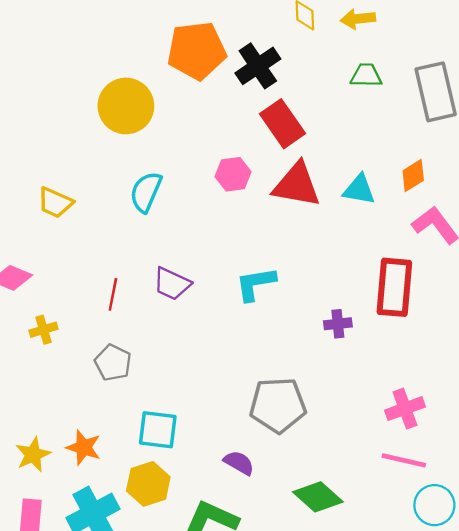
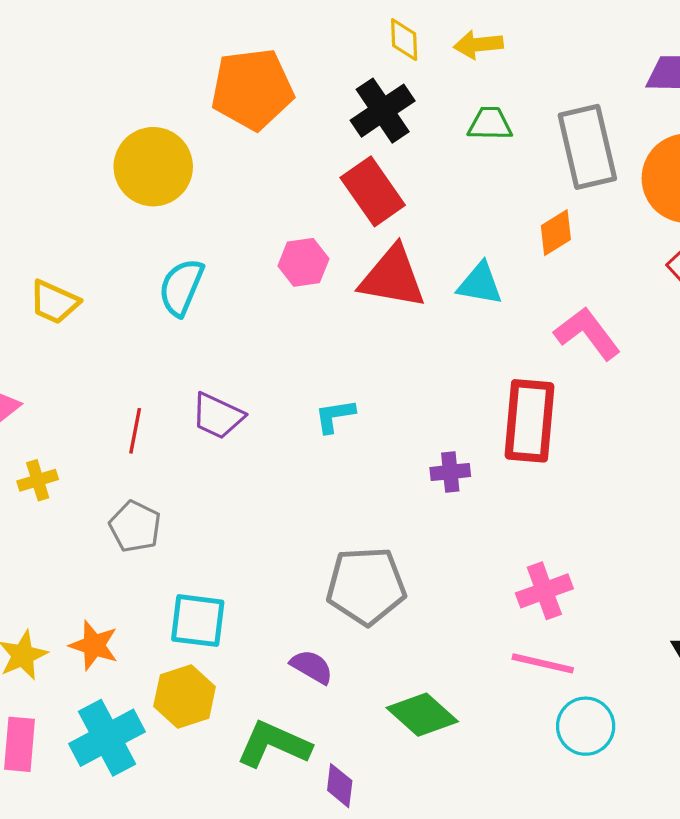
black cross: (258, 66) -> (383, 111), moved
orange diamond: (413, 175) -> (556, 233), moved
cyan L-shape: (255, 284) -> (335, 416), size x0.7

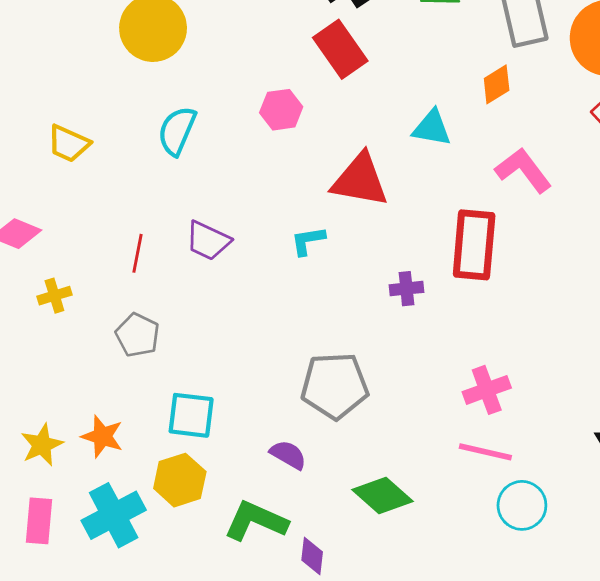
red triangle: (393, 277) -> (360, 180), moved

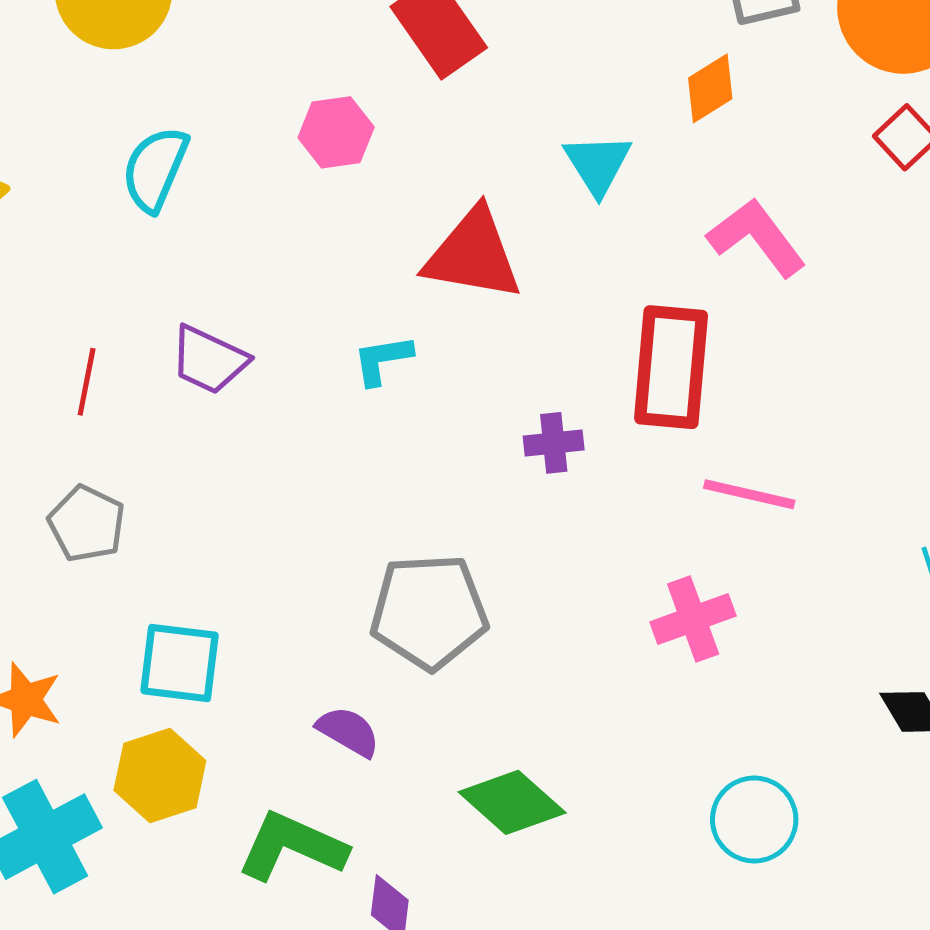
cyan triangle: (432, 128) -> (598, 164), turned 48
pink line: (485, 452) -> (749, 494), moved

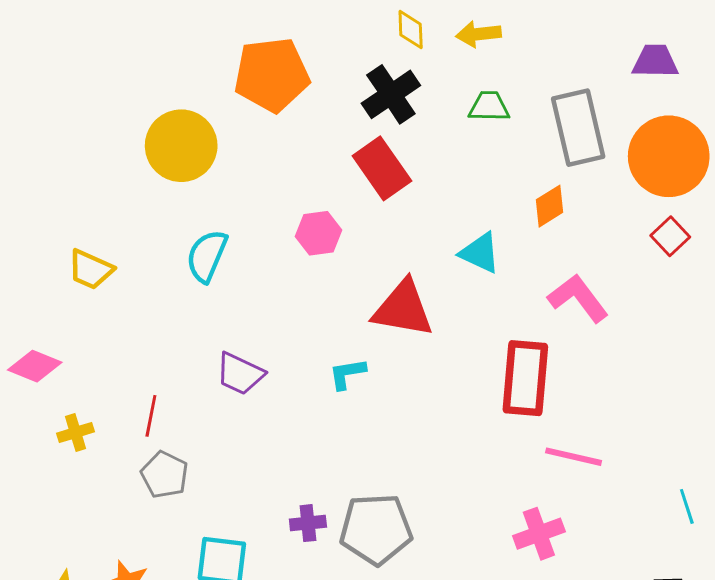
cyan triangle: (598, 164) -> (480, 253), turned -33
red line: (87, 382) -> (151, 416), moved
purple cross: (554, 443) -> (308, 523), moved

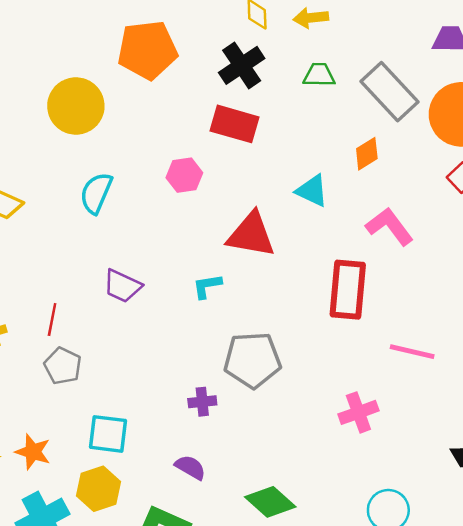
gray rectangle: (578, 128) -> (389, 92), turned -30
red rectangle: (382, 168) -> (234, 124), turned -39
pink line: (574, 457) -> (412, 352), moved
purple cross: (308, 523) -> (202, 402), moved
gray pentagon: (376, 529) -> (252, 360), moved

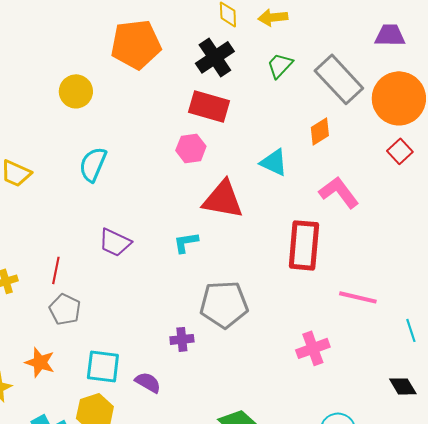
green trapezoid: (319, 75) -> (280, 65), turned -48
yellow circle: (76, 106) -> (76, 91), size x0.7
pink hexagon: (184, 175) -> (191, 148), moved
orange star: (33, 452) -> (40, 362), moved
purple semicircle: (190, 467) -> (148, 382), moved

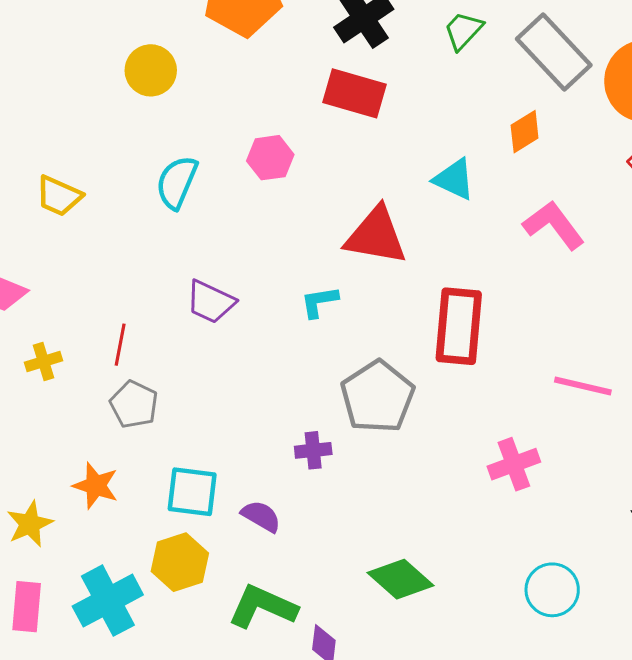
pink hexagon: (191, 148) -> (270, 158), moved
red rectangle: (304, 245) -> (459, 326), moved
gray pentagon: (224, 304) -> (378, 397), turned -30

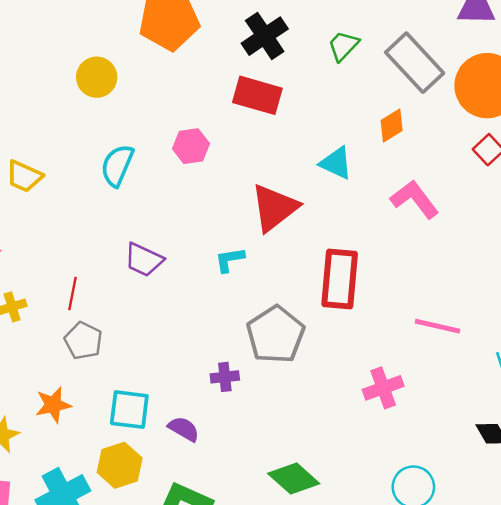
red triangle: (376, 236) -> (274, 208), turned -48
orange star: (96, 486) -> (53, 405), turned -30

